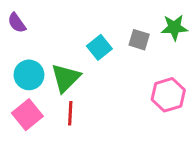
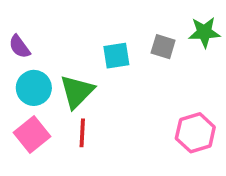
purple semicircle: (17, 23) -> (19, 47), moved
cyan square: (99, 47) -> (116, 56), turned 30
pink hexagon: (168, 95) -> (195, 133), moved

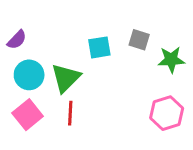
green star: (204, 32) -> (171, 60), moved
purple semicircle: (19, 47) -> (17, 40), turned -100

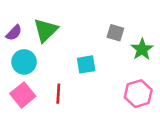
cyan square: (99, 47) -> (86, 64), moved
green star: (171, 60) -> (142, 49), turned -30
green triangle: (66, 78) -> (46, 30), moved

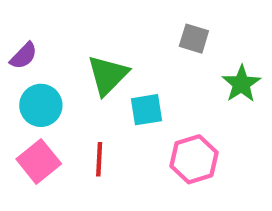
green triangle: (46, 30) -> (108, 75), moved
gray square: (115, 33) -> (194, 39), moved
pink hexagon: (138, 94) -> (194, 159), moved

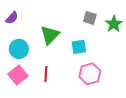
purple semicircle: (24, 56) -> (12, 18), moved
green star: (241, 84) -> (114, 24), moved
cyan square: (147, 110) -> (79, 47), moved

